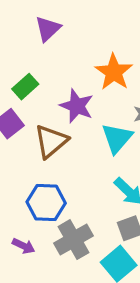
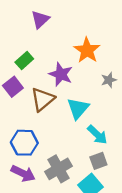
cyan triangle: (117, 138) -> (78, 108), moved
blue hexagon: (46, 203) -> (24, 143), moved
purple arrow: (24, 246) -> (23, 173), size x1.5

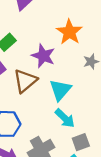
cyan arrow: (97, 135) -> (65, 118), moved

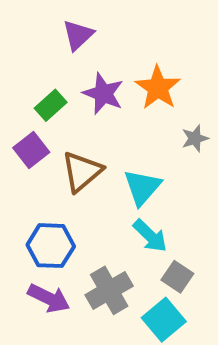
purple star: (43, 56) -> (103, 94), moved
gray square: (81, 142) -> (177, 277), turned -36

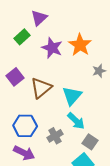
green rectangle: (51, 105) -> (22, 37), moved
gray cross: (109, 290) -> (55, 136), moved, size x0.7

